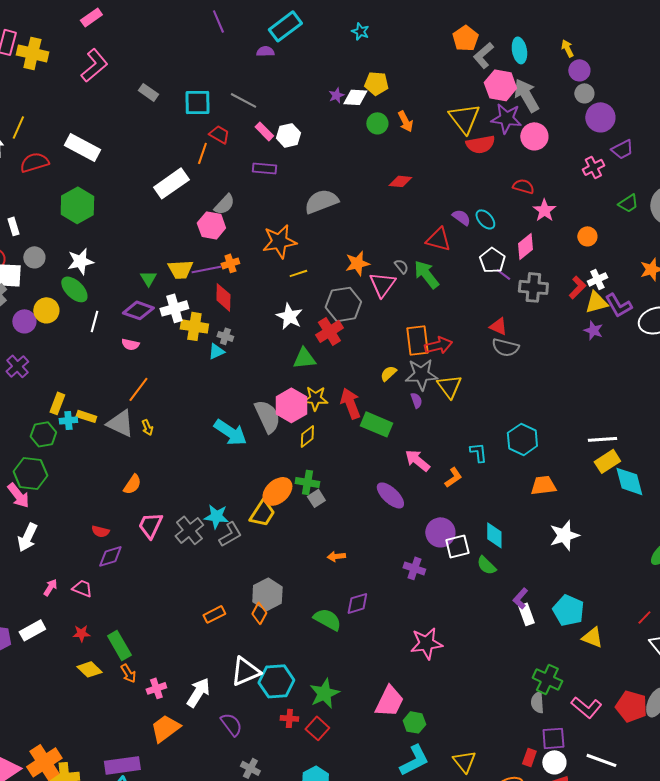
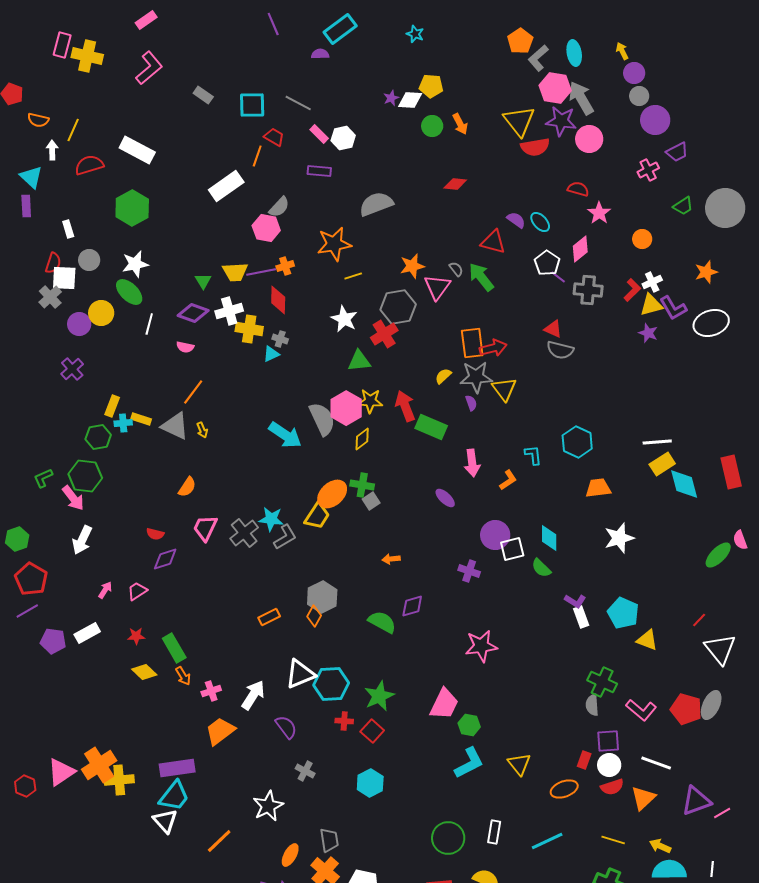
pink arrow: (417, 460) -> (472, 463), turned -136
purple ellipse: (390, 495) -> (445, 498), size x0.7
pink trapezoid: (82, 588) -> (137, 591), turned -55
purple L-shape: (520, 598) -> (575, 601), turned -100

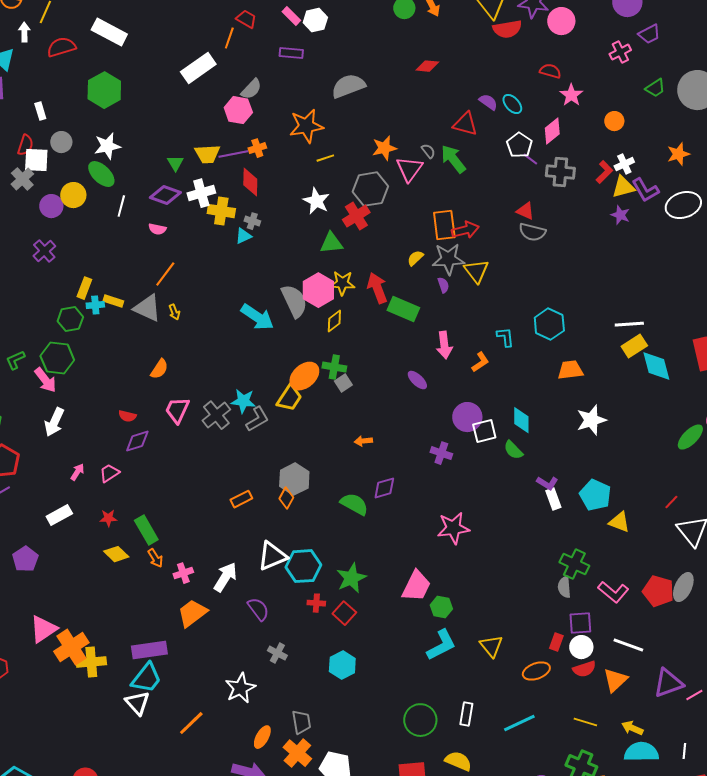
purple pentagon: (53, 641) -> (25, 559), moved, turned 30
pink triangle: (61, 772) -> (43, 629), moved

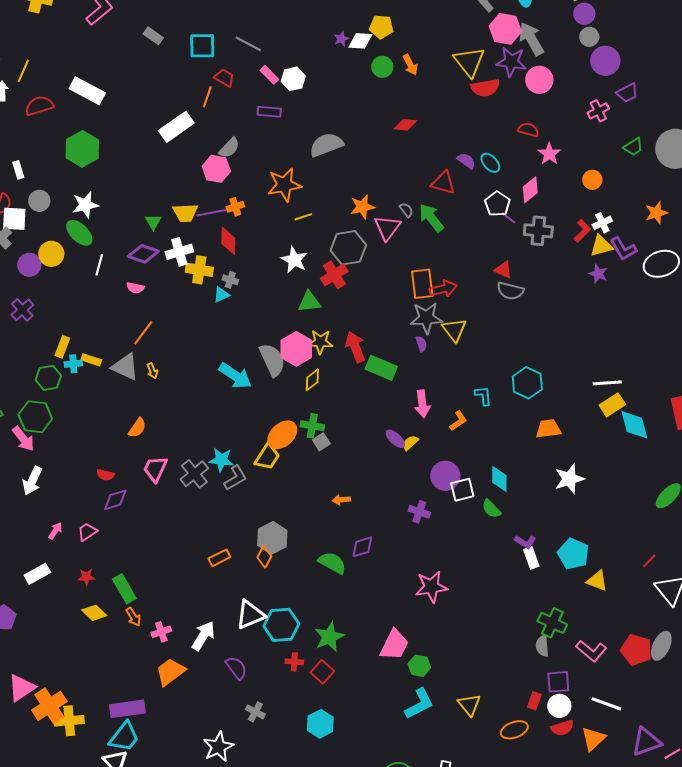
yellow semicircle: (415, 258) -> (410, 443), moved

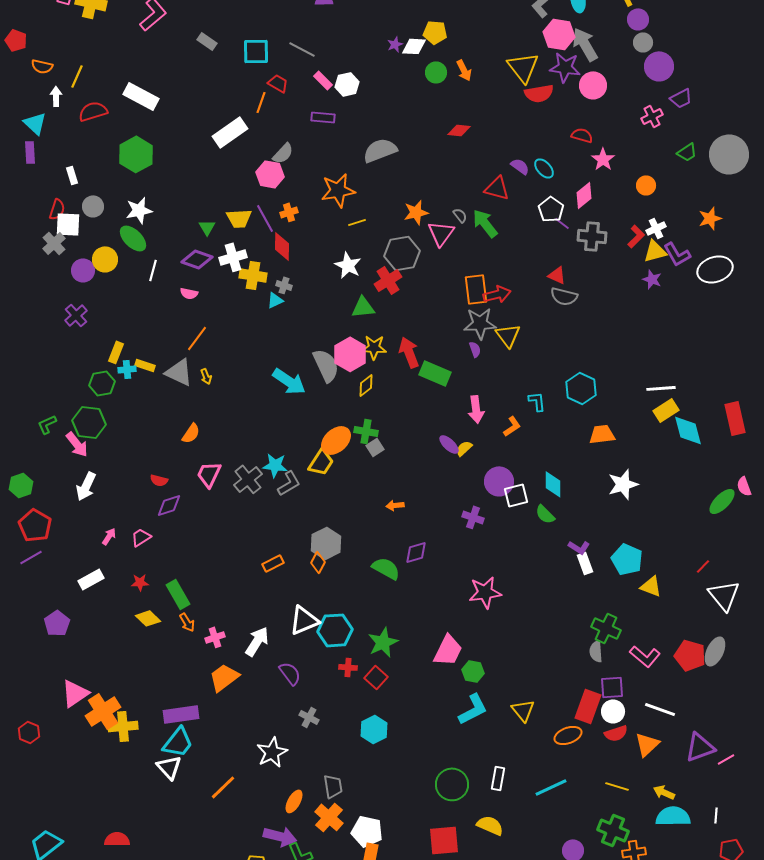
purple line: (211, 213) -> (265, 218), turned 72
red rectangle: (534, 701) -> (588, 706), size x1.8

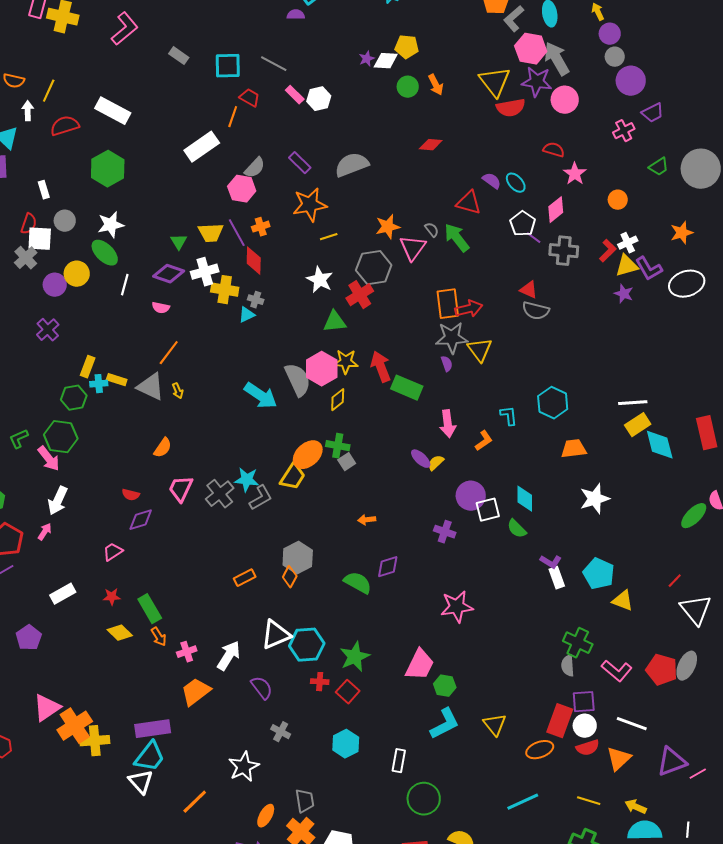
purple rectangle: (323, 117) -> (300, 163), moved, turned 40
pink arrow: (109, 536) -> (45, 532), moved
white rectangle: (498, 778) -> (399, 761), moved

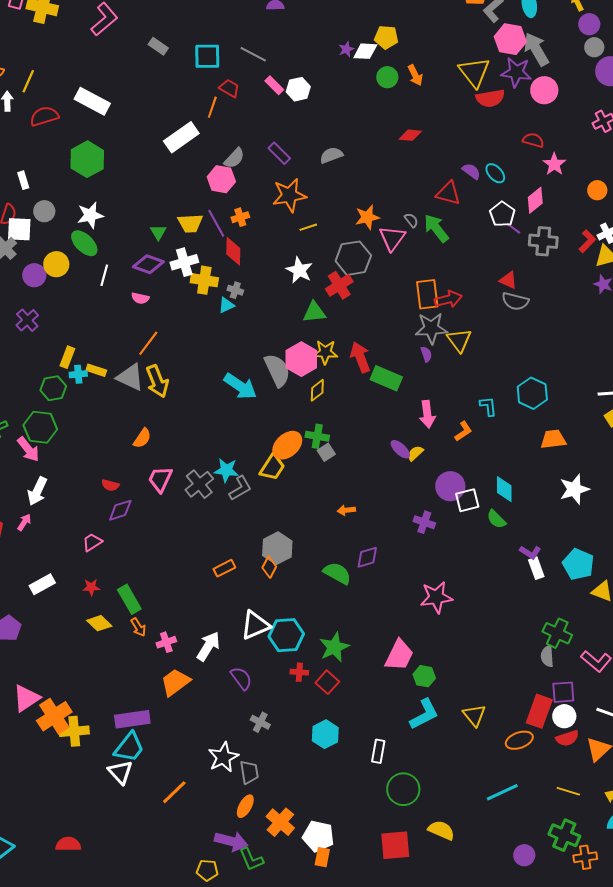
gray semicircle: (352, 165) -> (331, 155), size x0.7
yellow arrow: (178, 391) -> (157, 381), size x2.0
gray trapezoid: (305, 801) -> (249, 772), moved

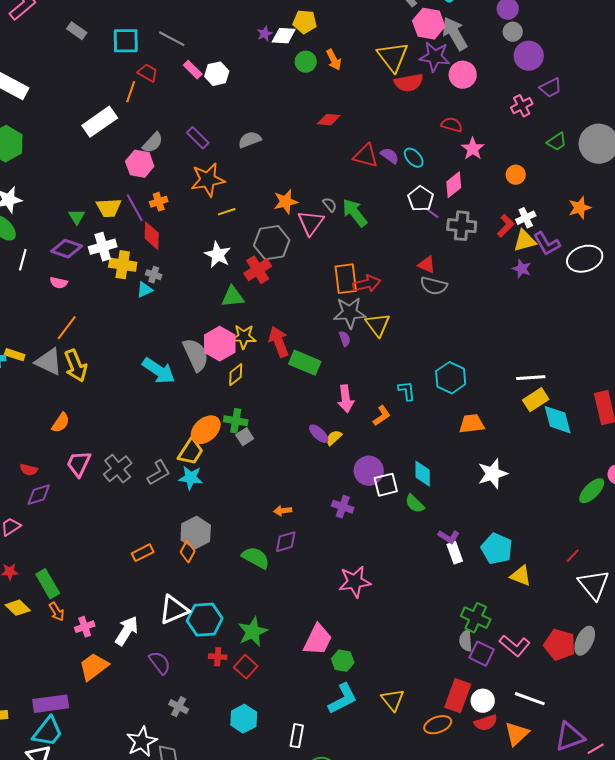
red triangle: (448, 193) -> (366, 156), moved
cyan star: (226, 470) -> (191, 478), moved
orange arrow: (346, 510) -> (283, 511), moved
purple square: (563, 692) -> (482, 654), moved, turned 30

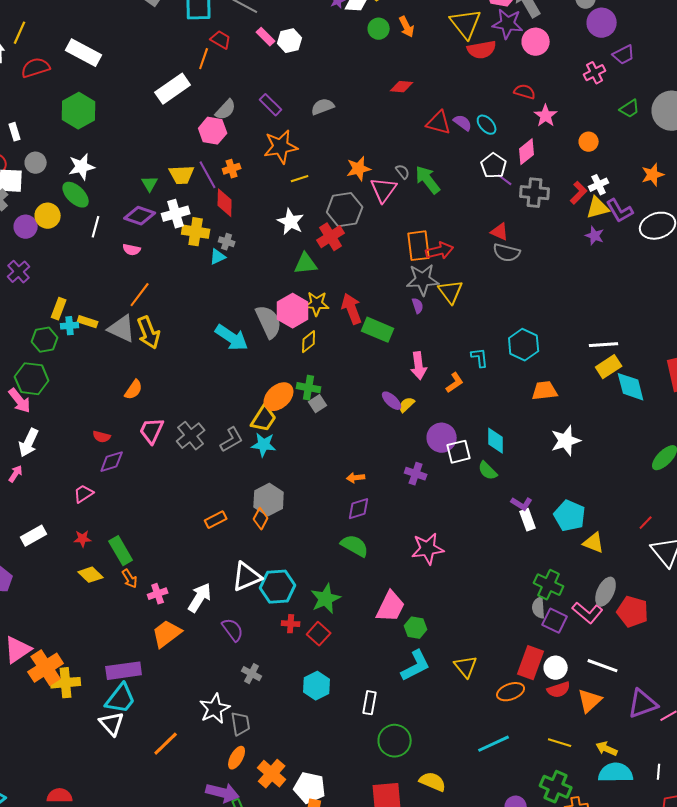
green semicircle: (256, 558) -> (355, 546), moved
gray ellipse: (585, 641) -> (606, 592), moved

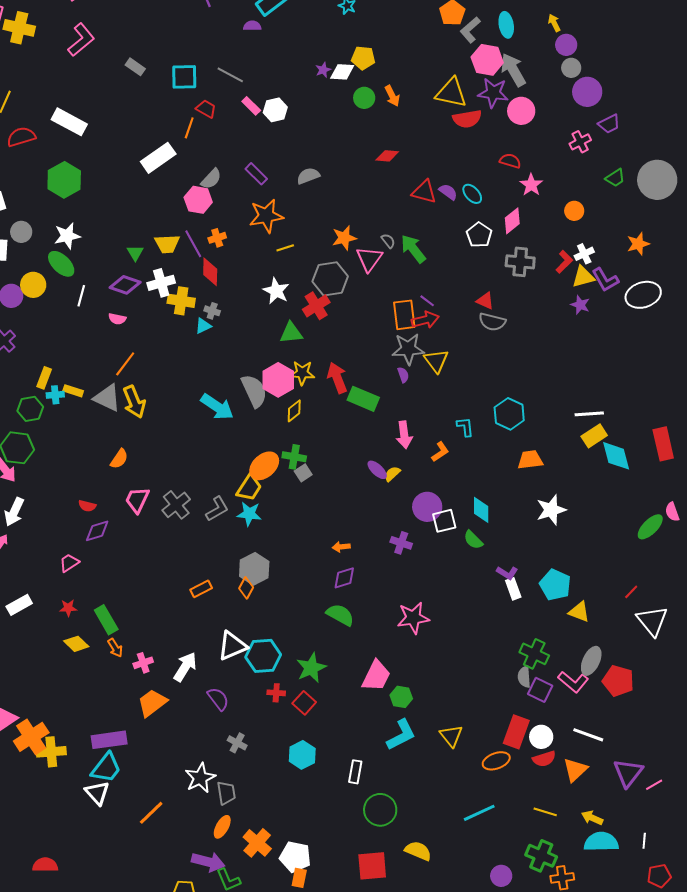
yellow triangle: (466, 24) -> (451, 93), turned -40
purple line: (505, 180) -> (427, 301), moved
purple triangle: (643, 704) -> (628, 773), turned -32

